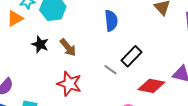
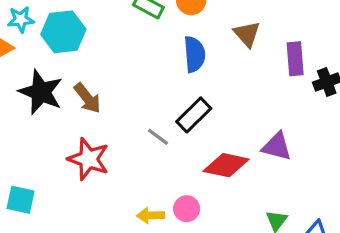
blue semicircle: (111, 21) -> (194, 54), moved
black star: (40, 44) -> (41, 92), size x1.5

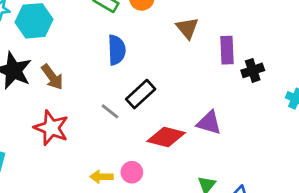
blue semicircle: (194, 54) -> (117, 50), moved

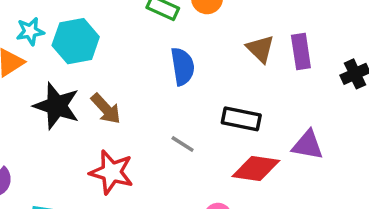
brown triangle: (187, 28) -> (260, 49), moved
purple rectangle: (227, 50) -> (301, 52), moved
black rectangle: (141, 94) -> (241, 119), moved, turned 60

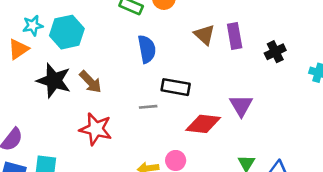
black rectangle: (241, 119) -> (176, 87), moved
gray line: (183, 144) -> (148, 107), turned -36
purple triangle: (308, 145) -> (241, 105), turned 50

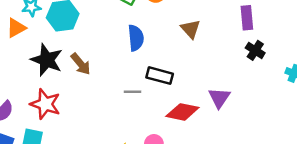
purple rectangle: (235, 36) -> (247, 18), moved
black cross: (275, 52) -> (255, 50), turned -36
red star: (96, 129) -> (45, 104), moved

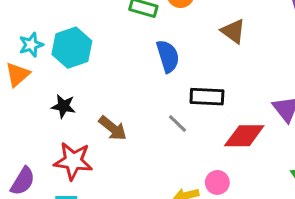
black star: (47, 60) -> (63, 106), size x0.6
brown arrow: (81, 64) -> (113, 128), moved
gray line: (132, 92) -> (178, 124), turned 56

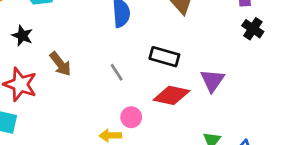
black rectangle: (207, 97) -> (164, 57), moved
pink circle: (217, 182) -> (131, 117), moved

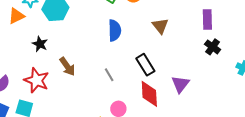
black rectangle: (164, 57) -> (145, 65), turned 40
red diamond: (171, 95) -> (149, 94), turned 72

